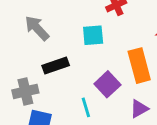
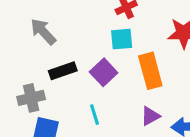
cyan square: (93, 35) -> (122, 39), moved
purple square: (107, 84) -> (104, 72), moved

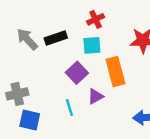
black rectangle: (63, 71) -> (56, 38), moved
purple triangle: (150, 116) -> (96, 96), moved

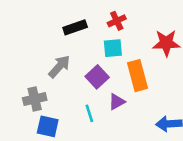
black rectangle: (56, 38) -> (75, 27), moved
gray arrow: (27, 39) -> (59, 66), moved, turned 85

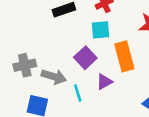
gray arrow: (59, 66) -> (54, 77), moved, turned 65
gray cross: (35, 99) -> (25, 65), moved

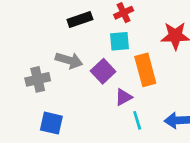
gray arrow: (54, 77) -> (69, 60), moved
cyan line: (78, 93) -> (137, 120), moved

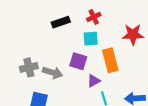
gray arrow: (69, 60) -> (53, 73), moved
purple square: (103, 71) -> (78, 61), turned -30

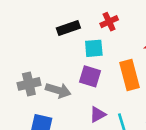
cyan square: (91, 39) -> (94, 48), moved
purple triangle: (94, 81) -> (98, 114), moved

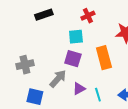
black rectangle: (68, 28) -> (44, 15), moved
gray arrow: (58, 90) -> (58, 79), moved, turned -66

